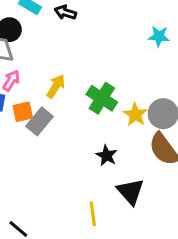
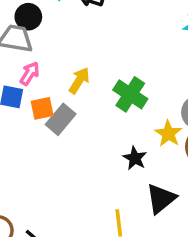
yellow star: (135, 115) -> (168, 134), moved
black triangle: (130, 192) -> (161, 199), turned 32

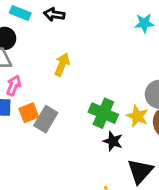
yellow arrow: (79, 80) -> (62, 65), moved
green cross: (130, 94) -> (103, 113), moved

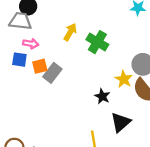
pink arrow: (14, 85) -> (31, 44), turned 70
green cross: (103, 113) -> (97, 42), moved

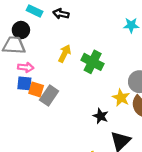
blue square: (19, 60) -> (24, 83), moved
orange square: (40, 66) -> (36, 89), turned 35

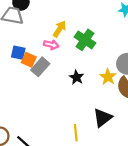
pink arrow: (26, 67) -> (51, 45), moved
black star: (101, 116) -> (76, 77), moved

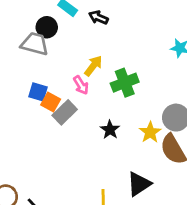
green cross: (85, 40) -> (125, 83), turned 30
pink arrow: (51, 45) -> (81, 85), turned 40

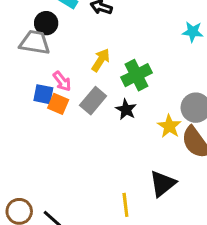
pink arrow: (81, 85) -> (62, 81), moved
gray rectangle: (65, 112) -> (93, 101), moved
black star: (110, 130) -> (126, 109), moved

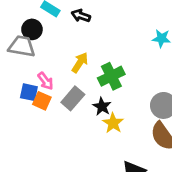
yellow star: (169, 126) -> (113, 123), moved

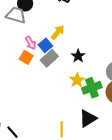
green cross: (111, 76) -> (92, 88), moved
blue square: (29, 92) -> (45, 45), moved, turned 32
black star: (102, 106) -> (78, 56), moved

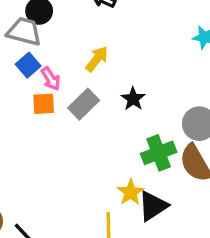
blue square: (45, 45) -> (28, 65), moved
orange square: (26, 57) -> (44, 104), turned -32
yellow star: (77, 80) -> (131, 192), moved

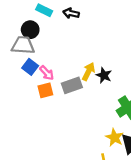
yellow arrow: (97, 59) -> (88, 72), moved
gray rectangle: (84, 104) -> (72, 85), turned 36

